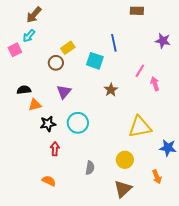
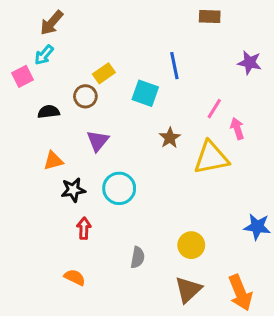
black semicircle: (24, 90) -> (49, 112), moved
yellow triangle: (140, 127) -> (211, 158), moved
orange arrow: (157, 177) -> (240, 293), moved, size x1.6

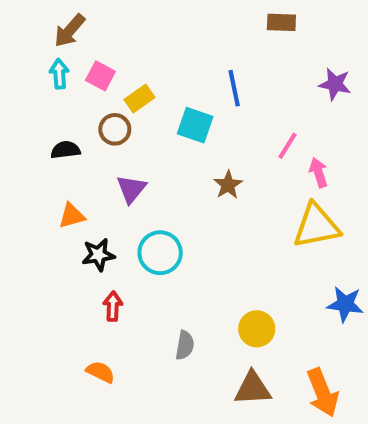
cyan arrow: (44, 55) -> (59, 74), turned 135
pink square: (23, 76) -> (100, 76), moved, turned -35
yellow triangle: (211, 158) -> (316, 226), moved
brown triangle: (188, 290) -> (253, 388), turned 40

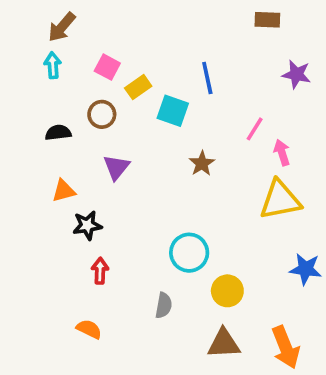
brown rectangle: (281, 22) -> (267, 20), moved
pink square: (100, 76) -> (107, 67), moved
yellow rectangle: (140, 98) -> (138, 87), moved
cyan circle: (160, 253) -> (189, 253), moved

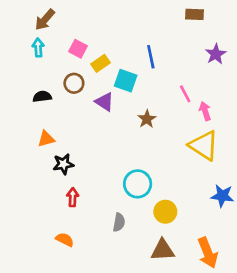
purple star: (296, 74) -> (216, 54), turned 30
pink line: (255, 129) -> (185, 94), turned -60
purple triangle: (116, 167) -> (104, 102), moved, turned -36
yellow triangle: (280, 200) -> (204, 146), turned 44

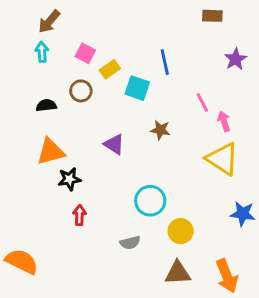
purple triangle: (104, 102) -> (114, 144), moved
brown star: (147, 119) -> (160, 130), turned -30
orange triangle: (46, 139) -> (51, 152), size x1.5
gray semicircle: (119, 222) -> (130, 243), turned 66
orange semicircle: (65, 240) -> (22, 261), moved, size x1.6

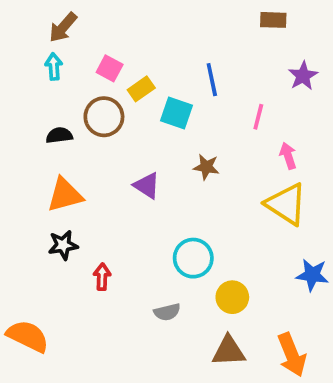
brown circle: (81, 91) -> (104, 117), size x1.4
pink line: (202, 102) -> (258, 117), moved, turned 42
black star: (69, 179) -> (63, 245), moved

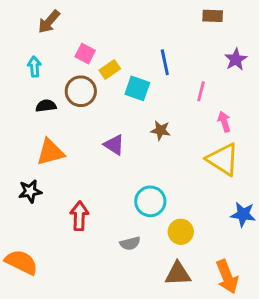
cyan arrow: (54, 66) -> (34, 67), moved
black star: (63, 245) -> (30, 191), moved
red arrow: (102, 277) -> (79, 216), size x1.4

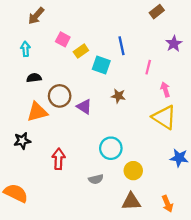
brown rectangle: (213, 16) -> (157, 12), turned -40
brown circle: (81, 91) -> (60, 96), moved
orange arrow: (227, 277) -> (167, 204), size x0.7

